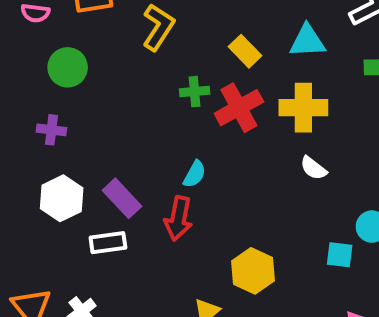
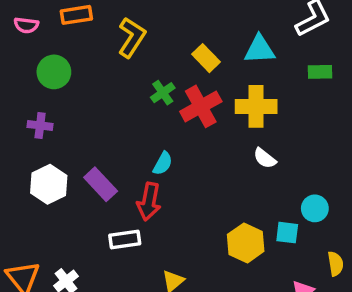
green cross: (195, 92) -> (163, 93), turned -30
white rectangle: (108, 243) -> (125, 240), moved
yellow hexagon: (253, 271) -> (246, 243), moved

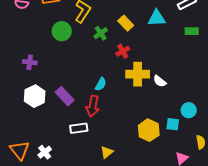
green circle: (54, 72) -> (62, 31), moved
green cross: (163, 93) -> (101, 33), moved
red cross: (201, 106) -> (123, 51), size x0.6
yellow cross: (256, 106) -> (138, 74), moved

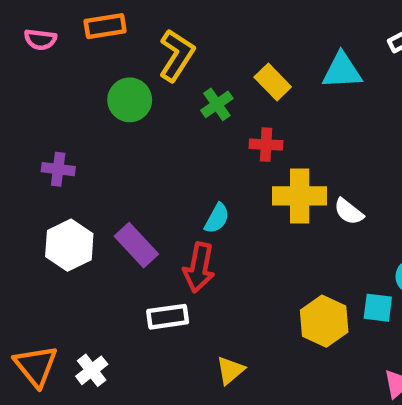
red cross: (123, 51) -> (266, 145), turned 32

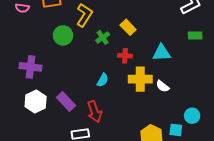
cyan triangle: (342, 71) -> (162, 53), moved
purple cross: (58, 169) -> (30, 67), size x1.5
cyan semicircle: (217, 218) -> (103, 80), moved
red arrow: (199, 267) -> (95, 112), turned -30

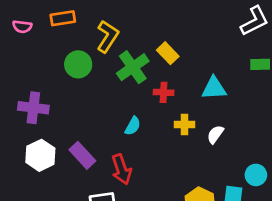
green cross: (103, 37) -> (133, 67), size x1.6
yellow cross: (140, 79) -> (185, 125), size x0.6
white semicircle: (163, 86) -> (215, 134), turned 88

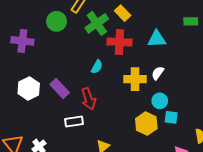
red cross: (164, 92) -> (119, 42), size x1.6
purple cross: (33, 108) -> (22, 41), moved
yellow cross: (185, 125) -> (135, 79), moved, size x1.5
cyan circle: (256, 175) -> (160, 101), moved

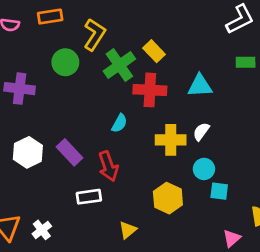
yellow hexagon: (146, 124) -> (168, 198), moved

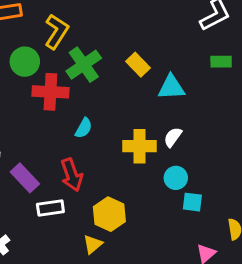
yellow rectangle: (154, 51) -> (138, 65), moved
red cross: (150, 90) -> (50, 92), moved
purple rectangle: (70, 152) -> (25, 178), moved
yellow hexagon: (168, 198) -> (109, 214), moved

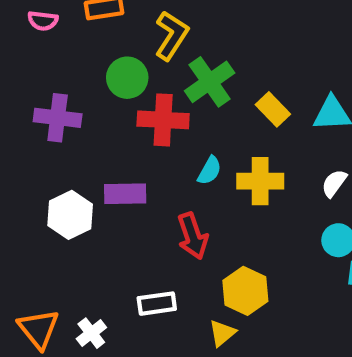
yellow rectangle: (138, 65) -> (273, 109), moved
yellow cross: (140, 146) -> (260, 181), moved
purple rectangle: (25, 178) -> (125, 194), moved, turned -48
white rectangle: (50, 208) -> (157, 304), moved

